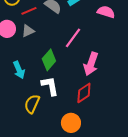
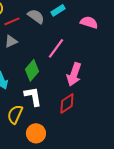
orange circle: (71, 123) -> (36, 133), moved

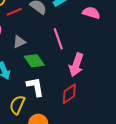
gray triangle: (11, 41) -> (19, 42), moved
pink line: (56, 48) -> (58, 39), turned -55
green diamond: (32, 70) -> (34, 61), turned -75

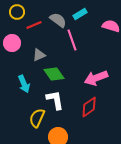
pink line: (58, 39) -> (72, 40), moved
pink arrow: (76, 65) -> (96, 78), turned 50

